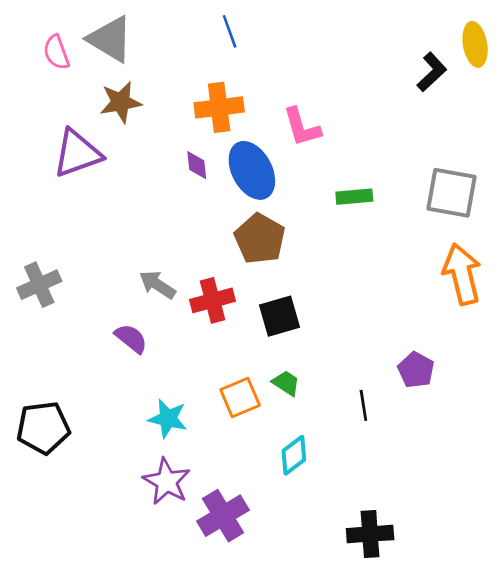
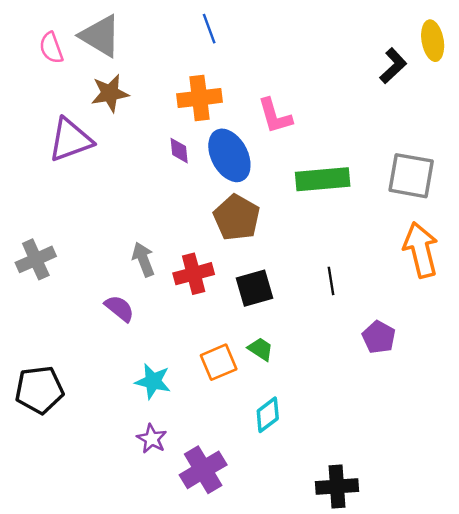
green rectangle: (354, 197) -> (323, 179), size x1.6
gray arrow: (157, 285) -> (143, 259), turned 36
black line: (363, 405) -> (331, 281), moved
purple star: (167, 482) -> (152, 439), size x0.7

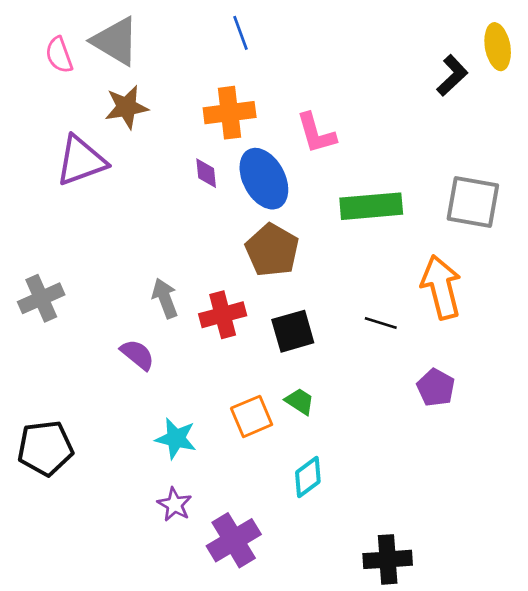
orange arrow: (421, 250) -> (441, 287), moved
black line: (331, 281) -> (381, 323), turned -64

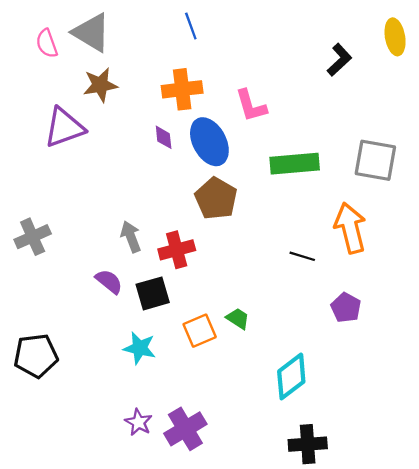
black L-shape: (452, 76) -> (339, 60), moved
black square: (293, 331) -> (153, 293), moved
cyan diamond: (308, 477) -> (291, 376), moved, size x1.4
purple star: (175, 504) -> (138, 422), moved

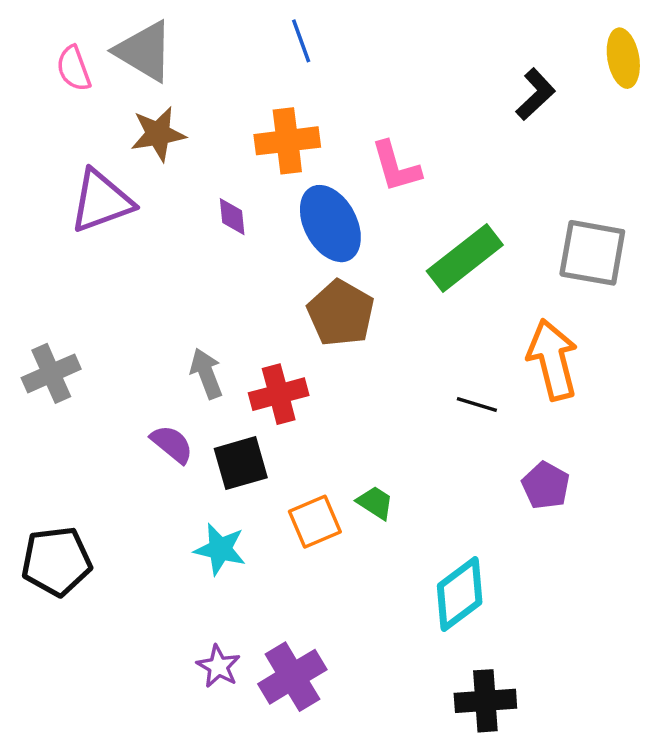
purple diamond: (164, 137) -> (232, 217), moved
green rectangle: (295, 164) -> (465, 258), turned -33

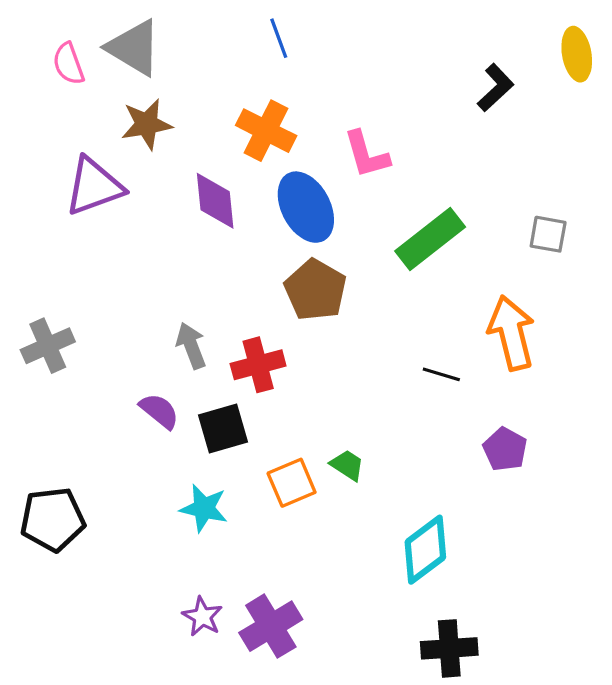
orange cross: (287, 141) -> (266, 131), turned 34
purple diamond: (232, 217) -> (215, 201), size x1.6
gray square: (592, 253) -> (548, 234), size x0.6

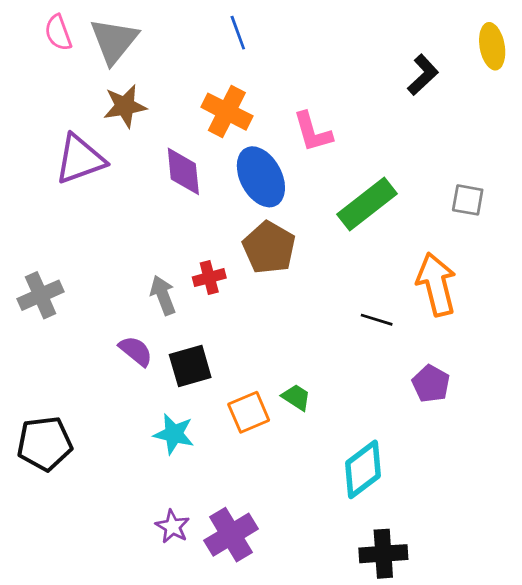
gray triangle: (134, 48) -> (114, 41), turned 38
pink semicircle: (69, 64) -> (58, 33), moved
red cross: (258, 365) -> (209, 278), moved, size x0.7

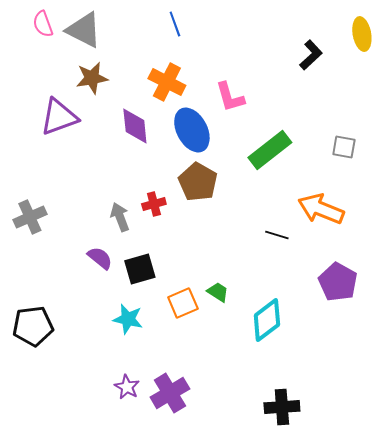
gray triangle: (114, 41) -> (84, 30), turned -42
orange arrow: (436, 284) -> (321, 209), turned -54
purple pentagon: (431, 384) -> (338, 282), moved, size x1.4
cyan diamond: (363, 469) -> (267, 320), moved

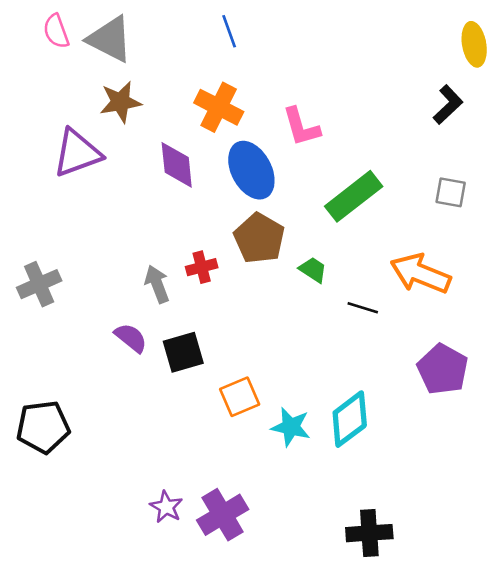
black L-shape: (311, 55) -> (448, 105), moved
green trapezoid: (218, 292) -> (313, 270), moved
cyan star: (128, 319) -> (291, 427), moved

